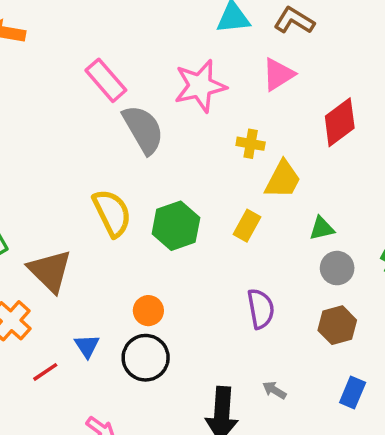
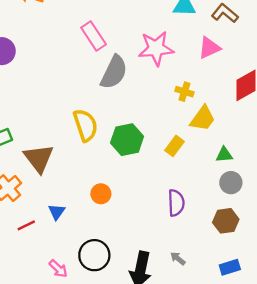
gray semicircle: (143, 129) -> (114, 72), turned 48
black circle: (146, 358) -> (94, 255), moved
blue rectangle: (353, 393) -> (230, 267), turned 42

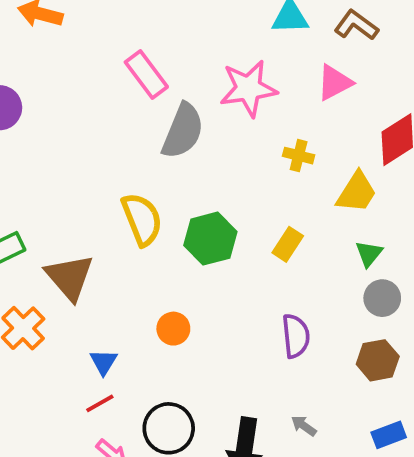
yellow trapezoid: (203, 119) -> (357, 192), moved
green triangle: (224, 155) -> (369, 254), turned -42
red line: (26, 225) -> (100, 403), moved

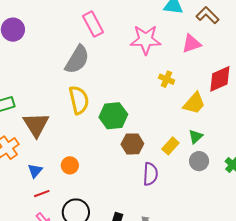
gray semicircle: (183, 131) -> (77, 60), moved
yellow rectangle: (288, 244) -> (170, 146), moved
orange circle: (173, 329) -> (70, 165), moved
brown hexagon: (378, 360) -> (132, 144), moved
blue triangle: (104, 362) -> (35, 171), moved

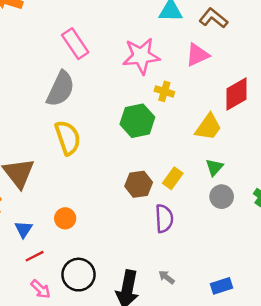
yellow cross: (167, 79) -> (164, 91), moved
green hexagon: (113, 116) -> (137, 121), moved
yellow rectangle: (170, 146) -> (173, 178), moved

